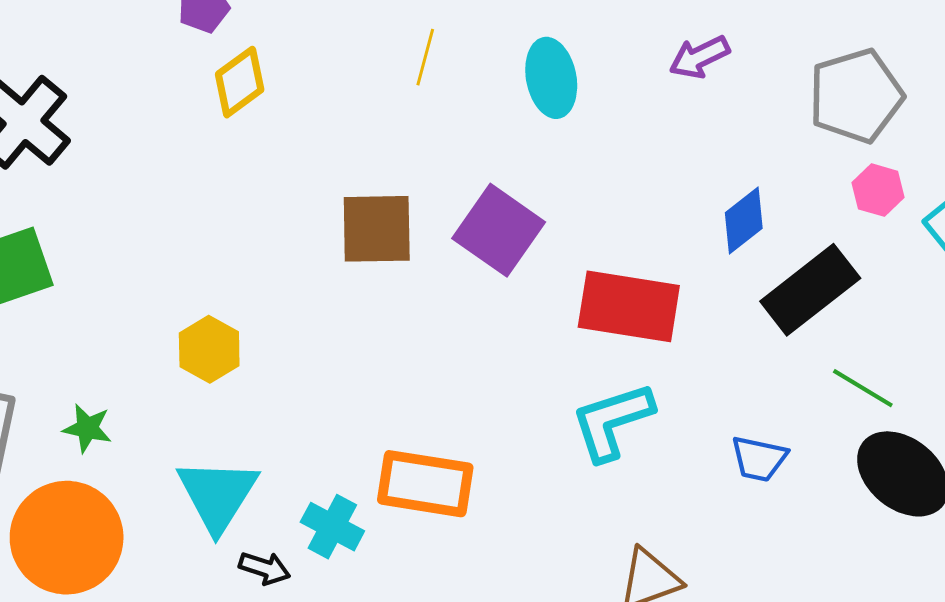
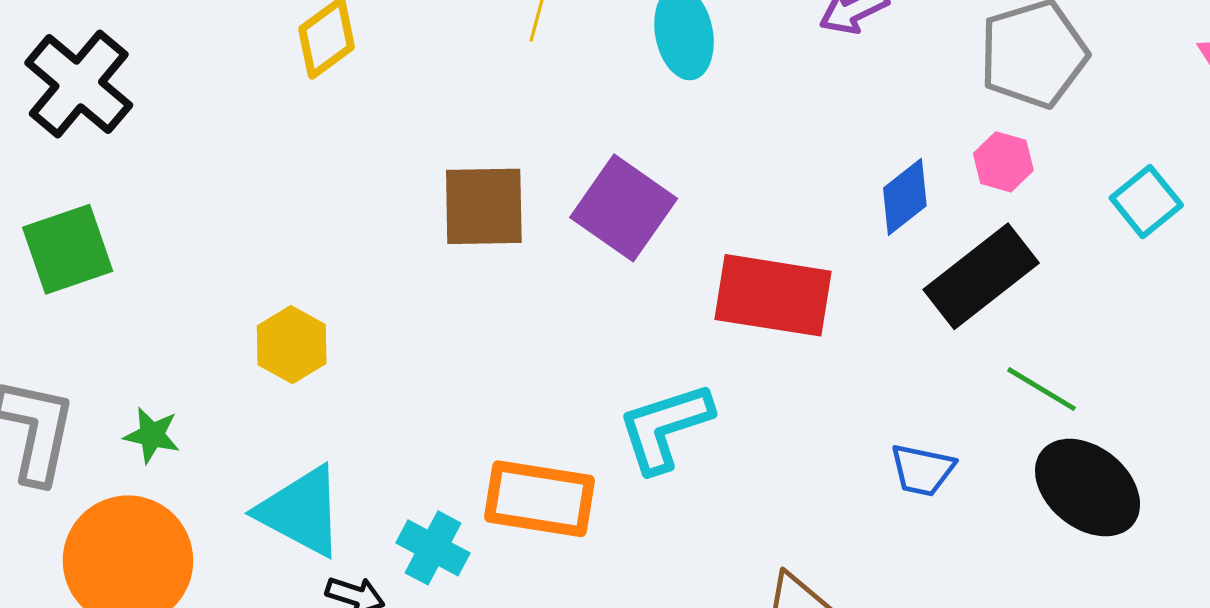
pink hexagon: (878, 190) -> (1003, 162), moved
cyan L-shape: (612, 421) -> (665, 427), moved
cyan triangle: (217, 495) -> (301, 511), turned -34

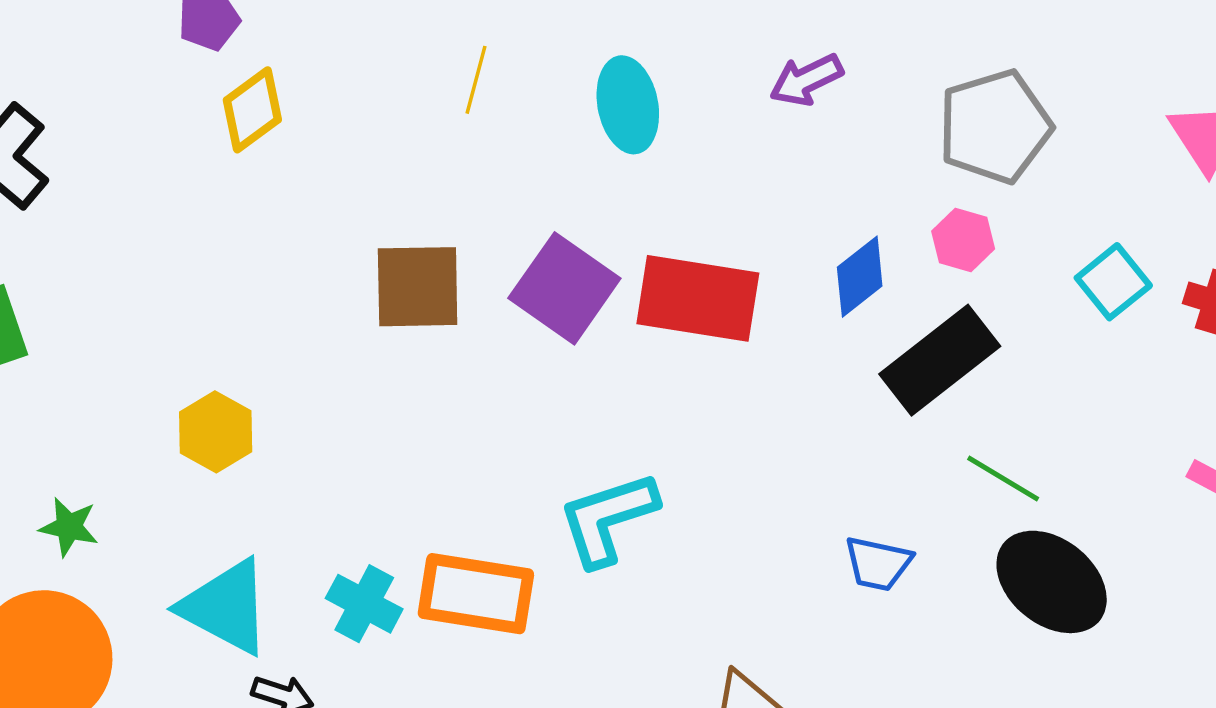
red rectangle: (773, 295) -> (698, 298), moved
cyan cross: (433, 548) -> (364, 604), moved

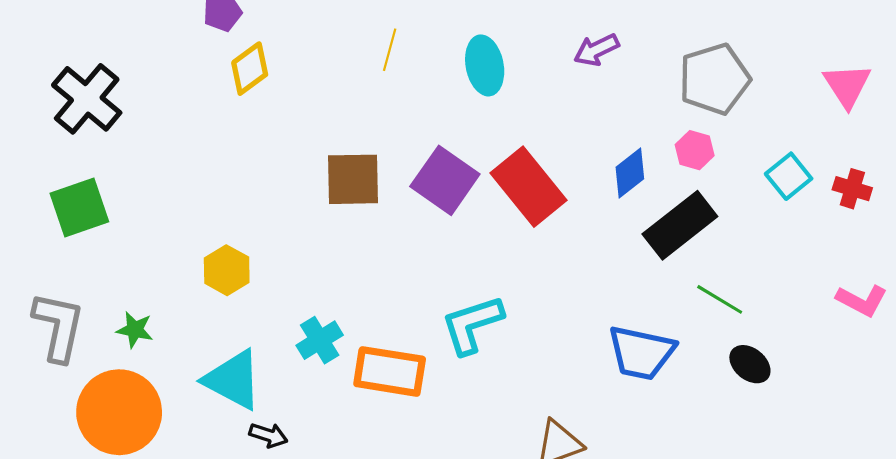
red rectangle: (698, 298) -> (529, 187), turned 42
blue trapezoid: (878, 564) -> (641, 353), size x1.6
black ellipse: (1052, 582) -> (750, 364), size x0.6
cyan cross: (364, 604) -> (320, 340), moved, turned 30

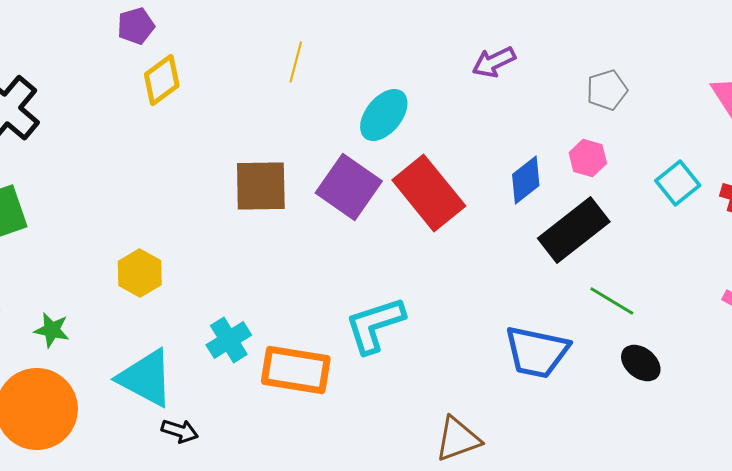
cyan ellipse: (485, 65) -> (384, 115), moved, turned 50
gray pentagon: (714, 79) -> (607, 90), size x0.6

